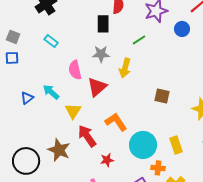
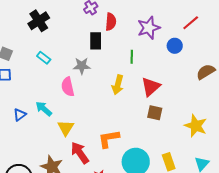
green line: (139, 40) -> (132, 57), turned -56
gray star: (101, 54) -> (82, 66), moved
red triangle: (97, 87) -> (151, 87), moved
orange L-shape: (116, 122) -> (109, 139), turned -65

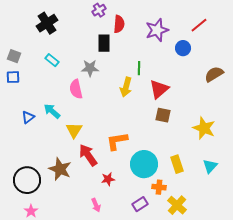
green line: (132, 57) -> (139, 68), moved

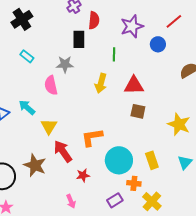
green line: (139, 68) -> (114, 54), moved
red triangle: (159, 89) -> (134, 85), turned 40

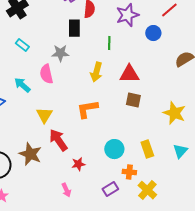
cyan arrow: (27, 107) -> (22, 85), moved
orange L-shape: (92, 137) -> (87, 109), moved
cyan circle: (119, 160) -> (114, 149), size x0.7

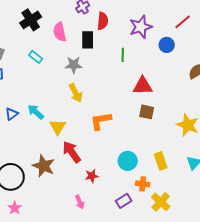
yellow arrow: (96, 72) -> (76, 93), moved, turned -42
pink semicircle: (46, 74) -> (60, 32), moved
cyan arrow: (22, 85) -> (36, 112), moved

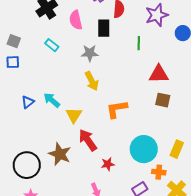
cyan circle: (128, 161) -> (144, 149), size x1.4
yellow rectangle: (161, 161) -> (177, 149), turned 42

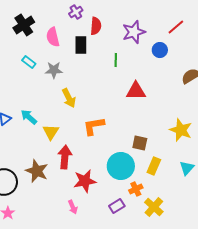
gray star: (90, 53) -> (54, 70), moved
brown square: (163, 100) -> (140, 143), moved
red arrow: (88, 140) -> (65, 157), turned 40
red star: (108, 164) -> (85, 181), size x1.6
orange cross: (159, 172) -> (136, 189), turned -32

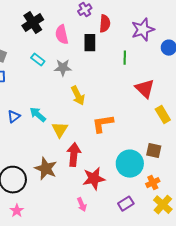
red triangle: (136, 91) -> (145, 89), turned 45
brown square: (140, 143) -> (154, 151), moved
yellow rectangle: (154, 166) -> (163, 115), moved, turned -54
orange cross: (136, 189) -> (153, 183), moved

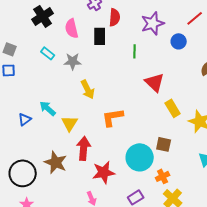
blue triangle: (14, 117) -> (25, 119), moved

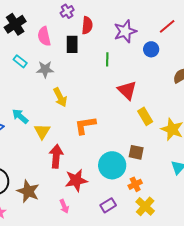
brown star: (56, 162) -> (28, 191), moved

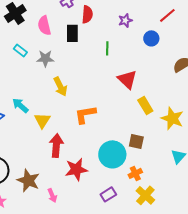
purple star: (125, 31) -> (125, 20), size x0.6
pink arrow: (64, 206) -> (52, 195), moved

